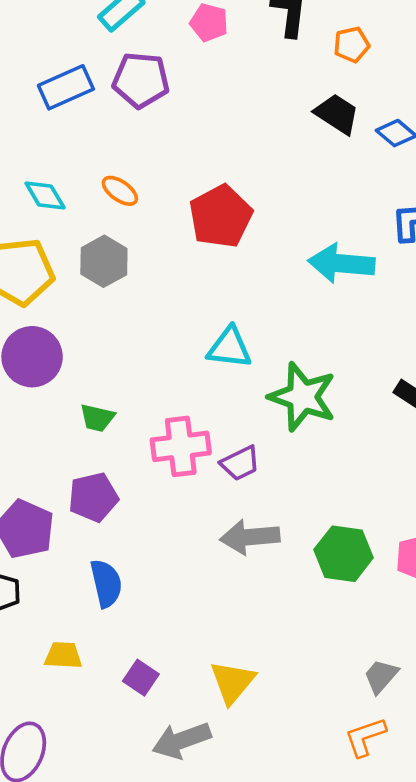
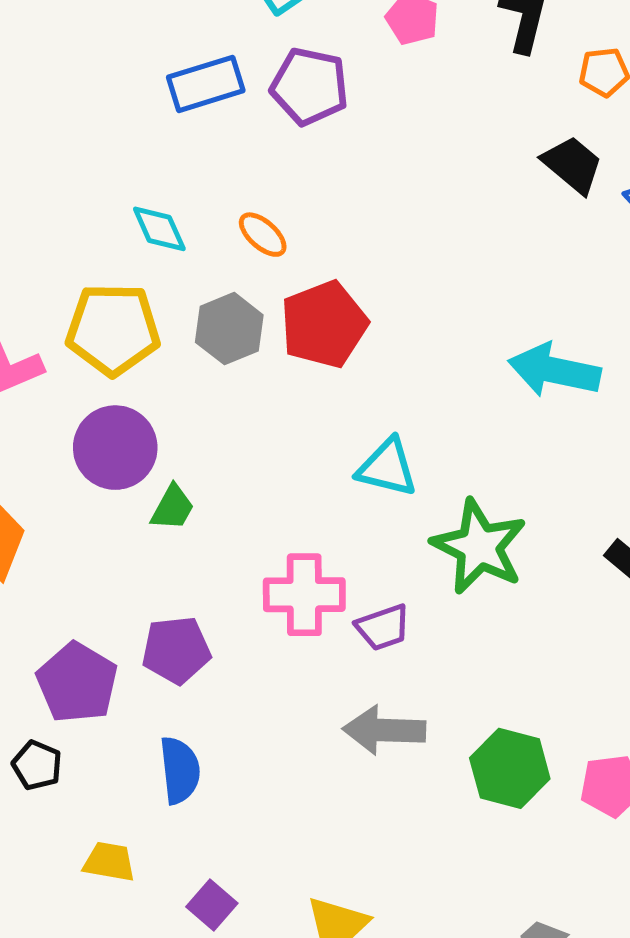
red pentagon: (221, 216) -> (324, 324), moved
green trapezoid: (97, 418) -> (173, 508), moved, turned -81

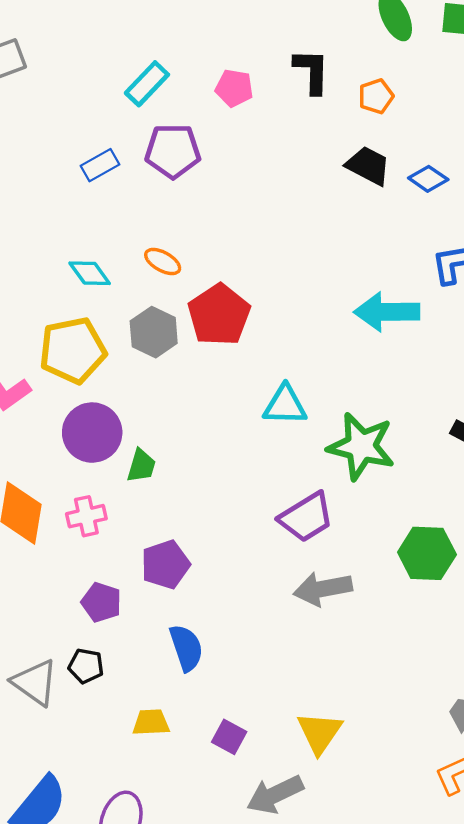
blue rectangle: (206, 84) -> (100, 165), size x0.7
pink cross: (304, 595) -> (86, 516), moved, size x0.7
purple trapezoid: (383, 627) -> (306, 517), size x1.4
purple pentagon: (77, 683) -> (101, 602), size x0.7
green hexagon: (510, 768) -> (427, 553), moved

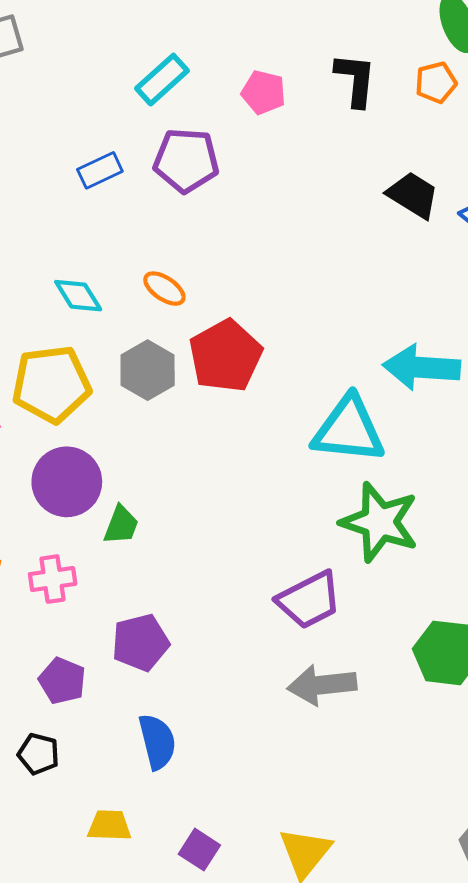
orange pentagon: (376, 96) -> (436, 82), moved
cyan triangle: (285, 405) -> (349, 430), moved, size x1.4

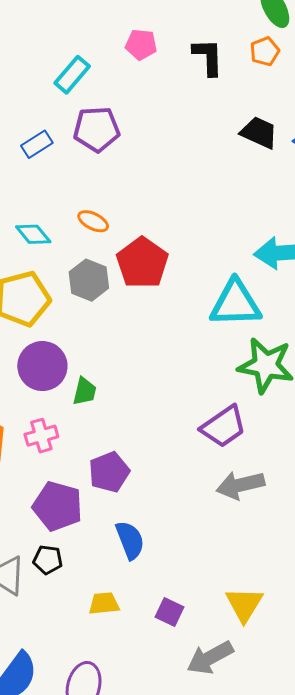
pink pentagon: (263, 92) -> (141, 45), moved
purple pentagon: (62, 681) -> (58, 506), size x1.5

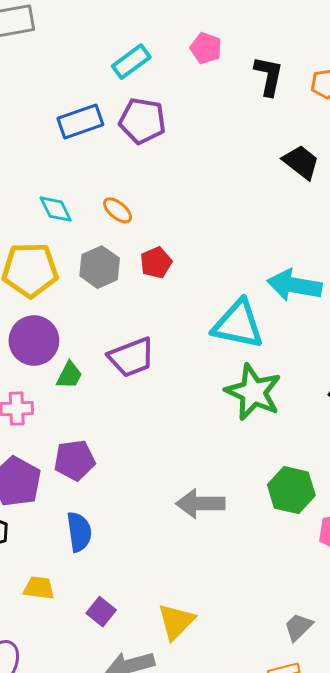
blue rectangle: (37, 144) -> (80, 122), size x1.4
red pentagon: (142, 263) -> (156, 263), size x0.6
purple trapezoid: (224, 427) -> (131, 357), moved

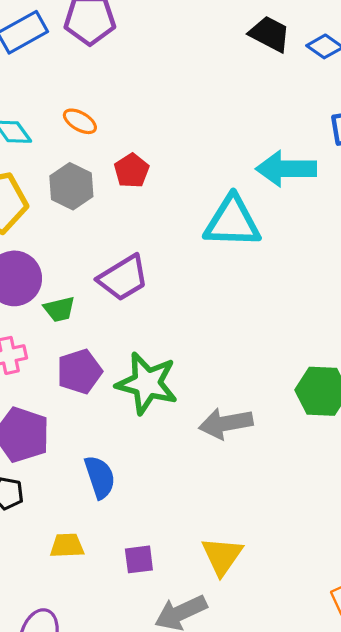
green trapezoid: (69, 375) -> (59, 309), turned 60
green star: (253, 392) -> (147, 383), moved
purple pentagon: (75, 460) -> (79, 372), moved
purple square: (101, 612) -> (139, 559), turned -36

